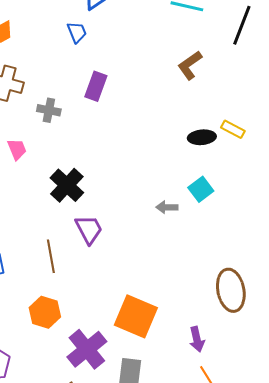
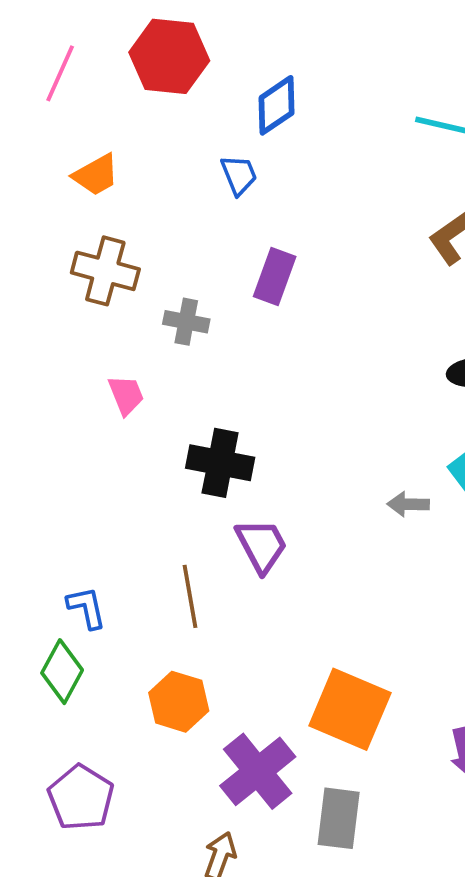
black cross: (67, 185) -> (220, 463), turned -32

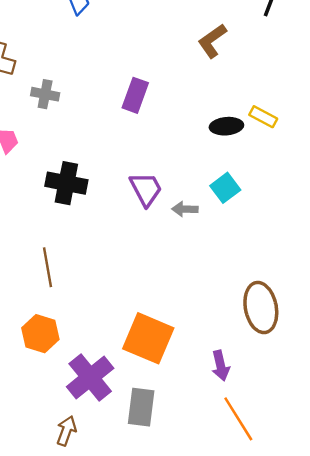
purple rectangle: (275, 277) -> (135, 95), moved
purple trapezoid: (261, 546) -> (146, 189), moved

